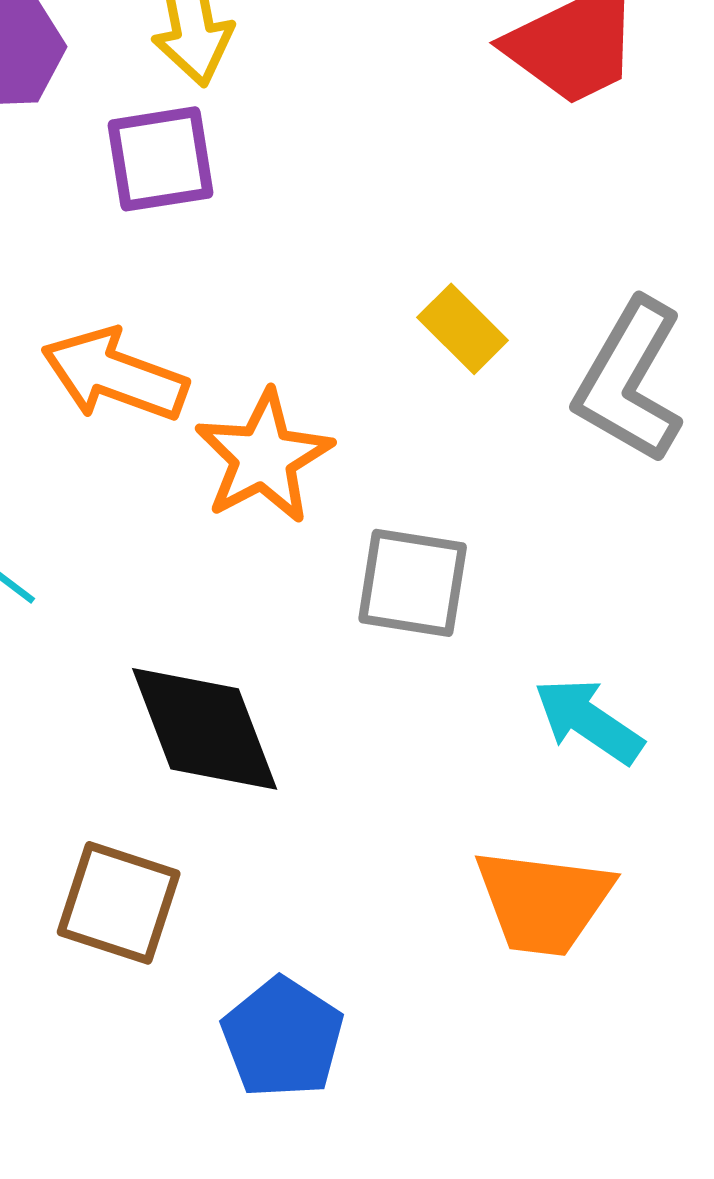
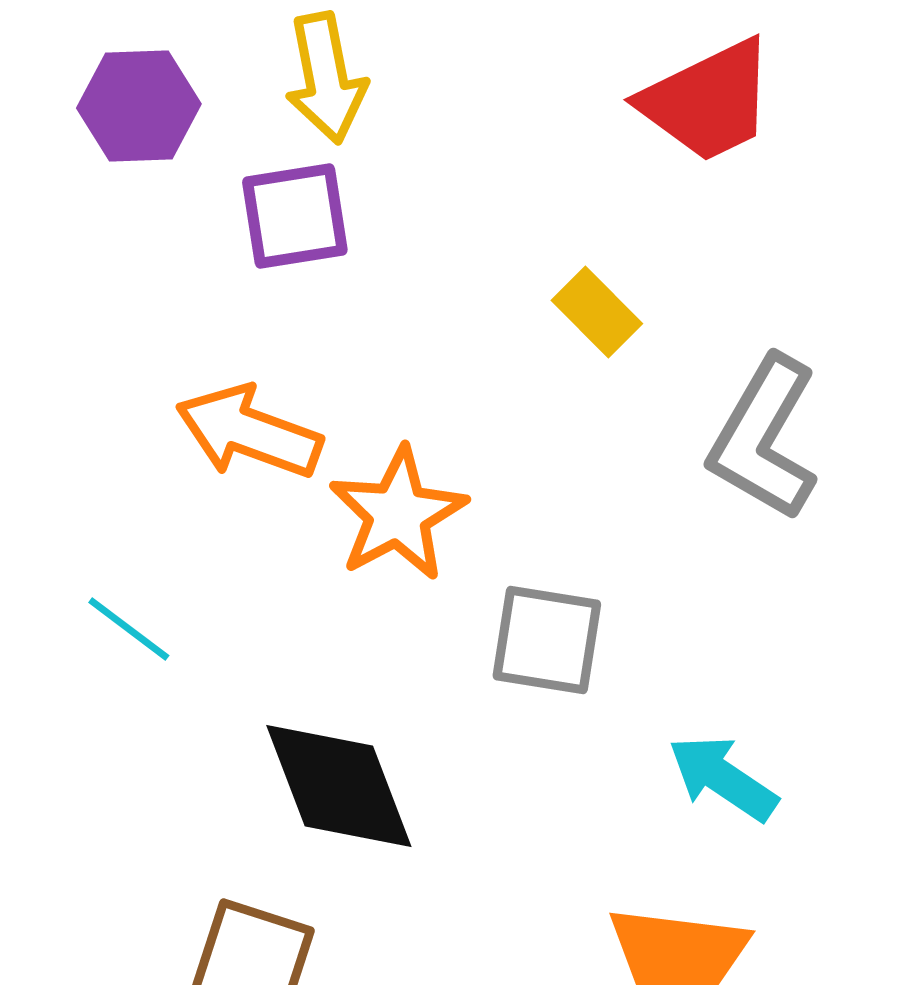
yellow rectangle: (463, 329) -> (597, 312), moved

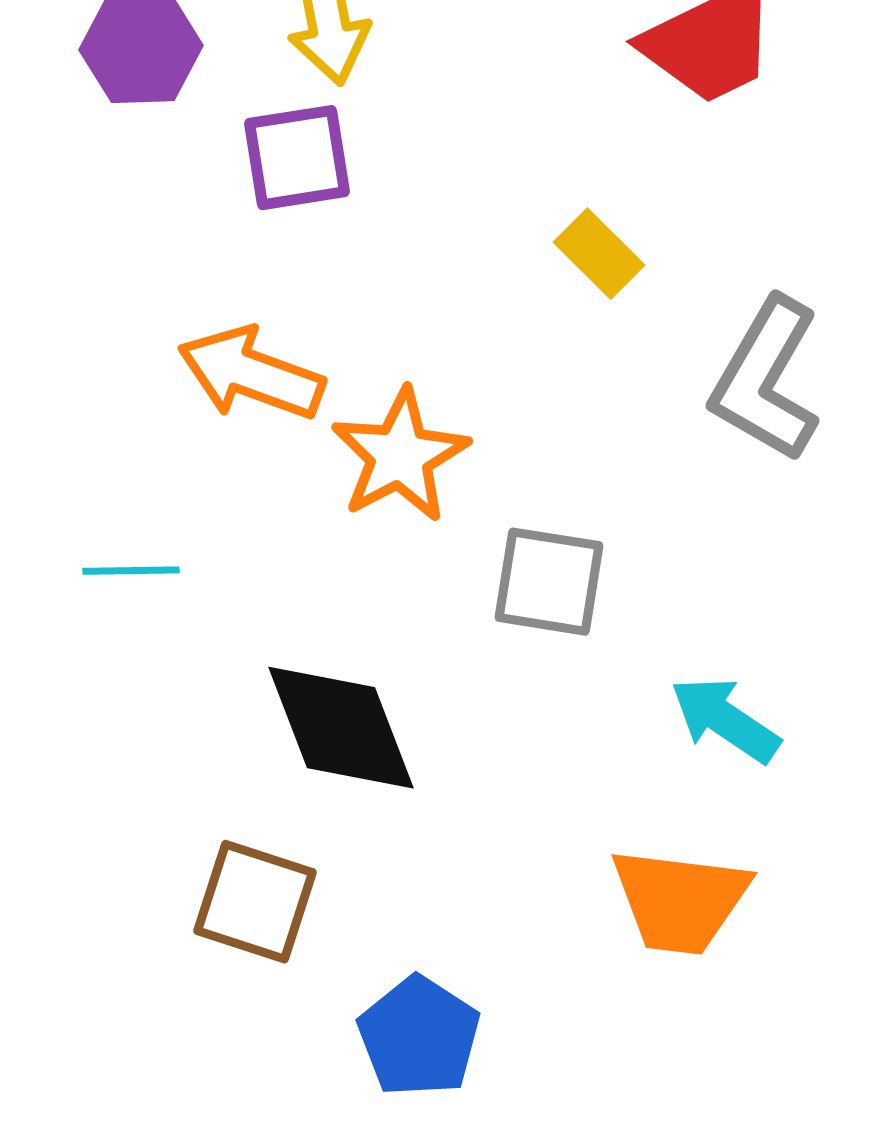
cyan line: (129, 629) -> (131, 571), turned -38

